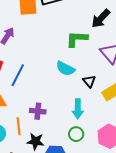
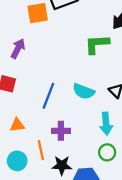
cyan semicircle: (65, 69) -> (84, 91), moved
blue line: (18, 75) -> (48, 96), moved

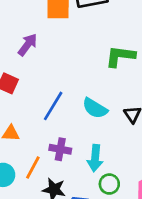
cyan arrow: (106, 124) -> (95, 158), moved
orange line: (41, 150) -> (33, 167), turned 30

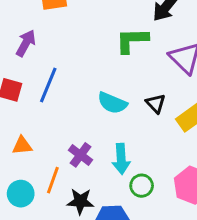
blue line: (53, 106) -> (48, 85), moved
purple cross: (60, 149) -> (80, 155), turned 35

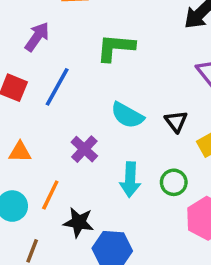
green L-shape: (132, 40) -> (116, 48), moved
purple cross: (80, 155) -> (84, 149), moved
green circle: (142, 186) -> (174, 182), moved

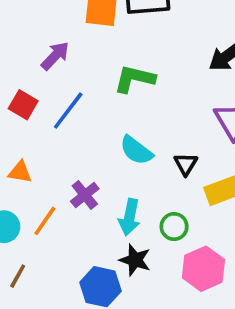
purple cross: (84, 149) -> (85, 195), moved
black star: (79, 222) -> (135, 260), moved

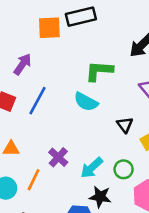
green L-shape: (134, 79) -> (99, 71), moved
cyan semicircle: (136, 150) -> (86, 102), moved
cyan arrow: (130, 217) -> (92, 168), turned 45

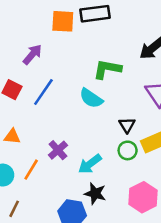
green circle: (124, 169) -> (128, 150), moved

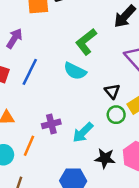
green L-shape: (107, 69) -> (86, 42), turned -40
purple cross: (58, 150) -> (51, 124), turned 36
black star: (95, 194) -> (105, 158), moved

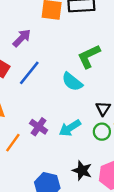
purple cross: (51, 124) -> (39, 127), turned 36
cyan arrow: (83, 132) -> (70, 128), moved

